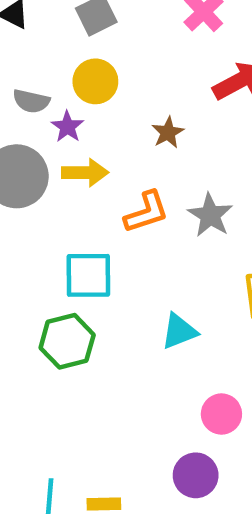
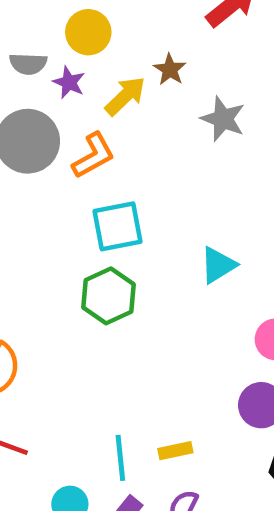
yellow arrow: (85, 173) -> (125, 96), moved, turned -33
orange L-shape: (146, 212) -> (93, 156), moved
gray star: (210, 215) -> (223, 119), moved

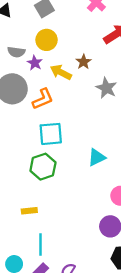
yellow arrow: (125, 96) -> (61, 72), turned -115
yellow rectangle: (175, 451) -> (29, 211), moved

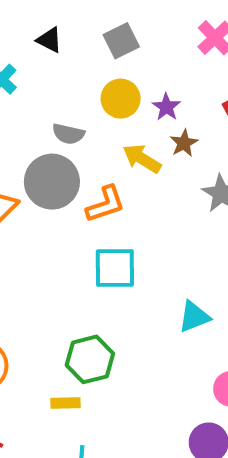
gray semicircle: (16, 52) -> (68, 134), moved
purple star: (35, 63) -> (166, 107), moved
green hexagon: (43, 167) -> (90, 359), moved

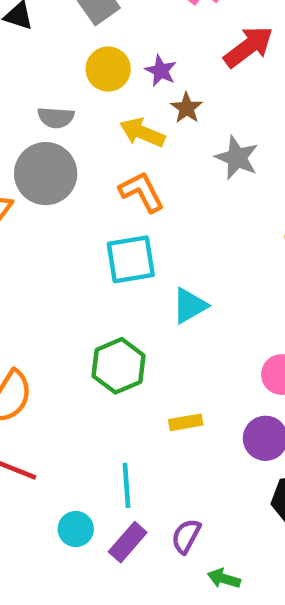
orange L-shape: (106, 204) -> (142, 192), moved, turned -90
cyan triangle: (194, 317) -> (190, 306), moved
yellow rectangle: (66, 403) -> (186, 422), moved

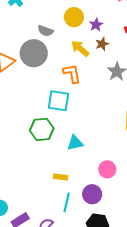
cyan triangle: (190, 306) -> (75, 143), moved
green hexagon: (119, 366) -> (42, 129), moved
cyan line: (126, 485) -> (67, 202), moved

